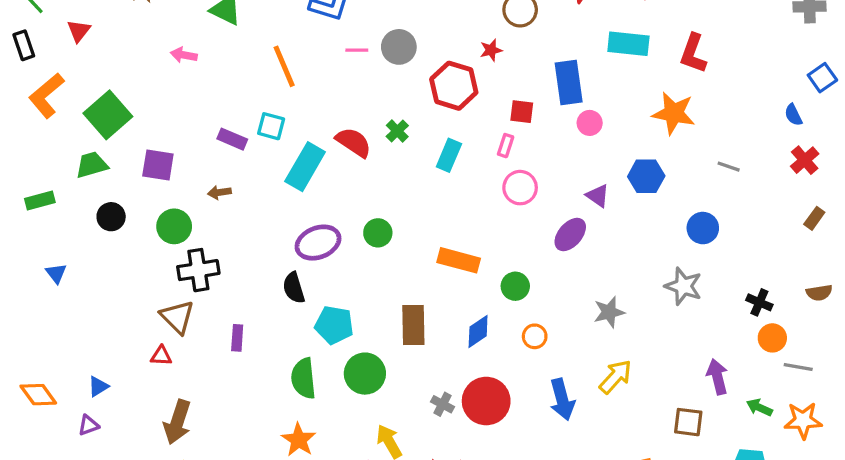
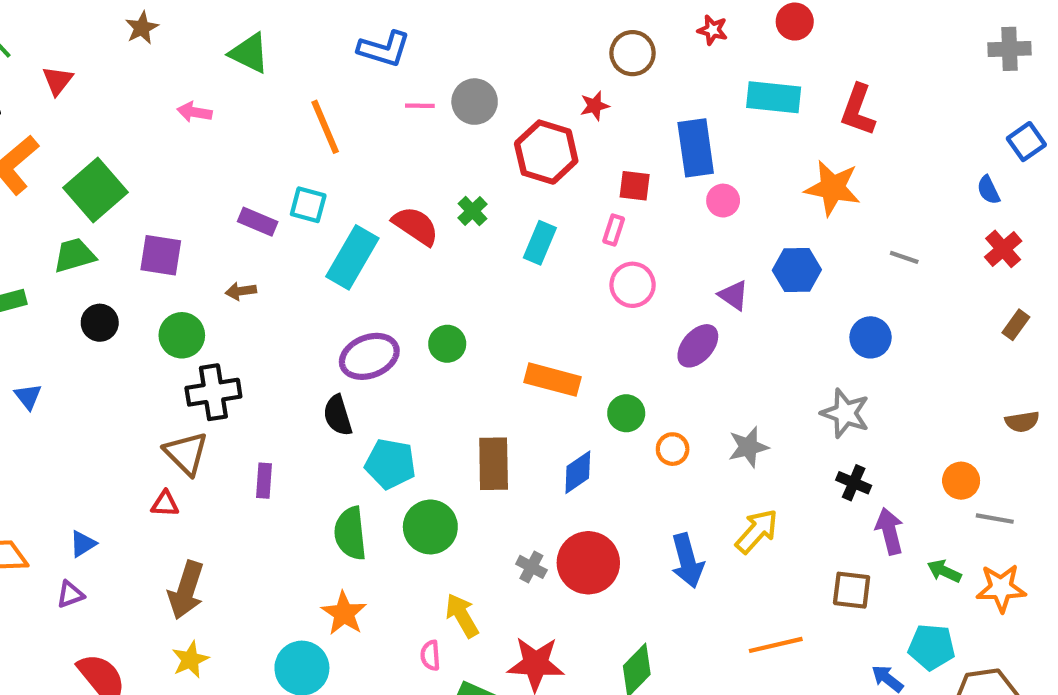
black cross: (759, 302) -> (854, 483), moved
orange circle: (535, 336) -> (673, 449), moved

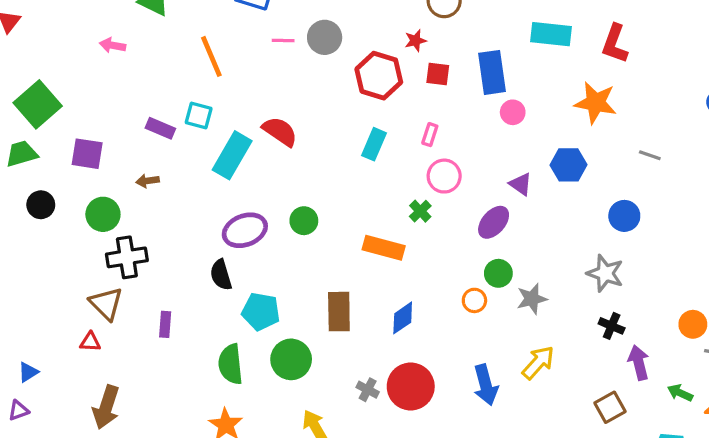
red square: (635, 186) -> (438, 74), moved
green cross: (472, 211) -> (420, 211), moved
green circle: (626, 413) -> (498, 273), moved
brown square: (852, 590) -> (610, 407), turned -36

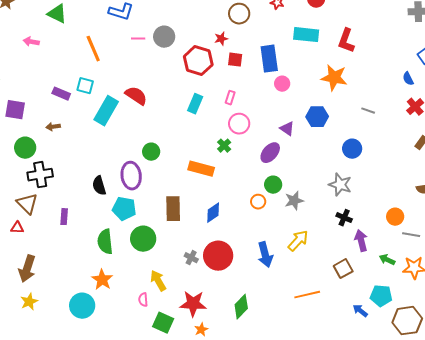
purple ellipse: (245, 230) -> (131, 176), moved, turned -76

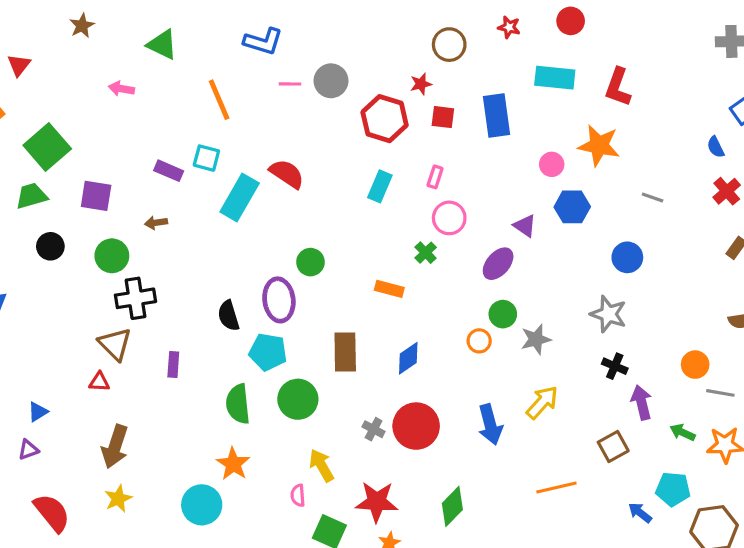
pink circle: (282, 84) -> (552, 164), moved
orange rectangle: (201, 169) -> (389, 289), size x0.7

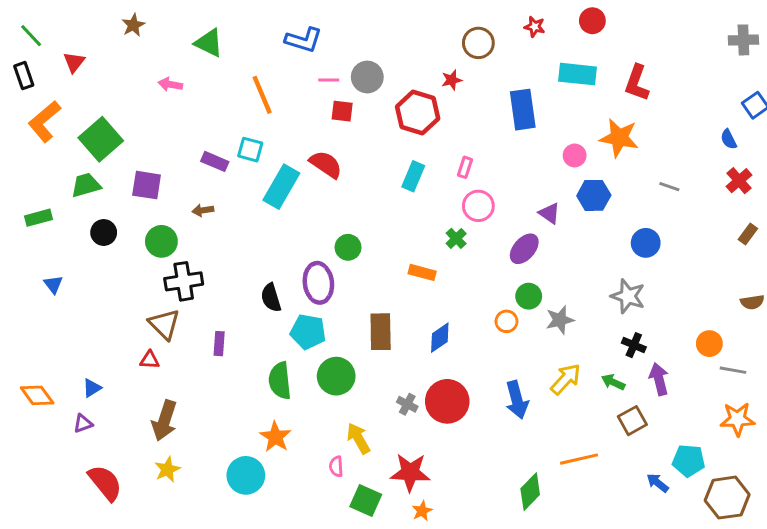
red square: (443, 117) -> (342, 111), moved
green arrow: (683, 432) -> (613, 382), moved
green diamond: (452, 506) -> (530, 492), moved

